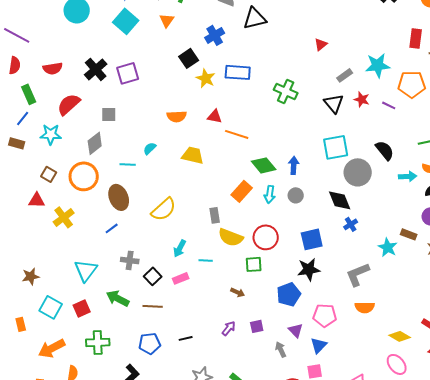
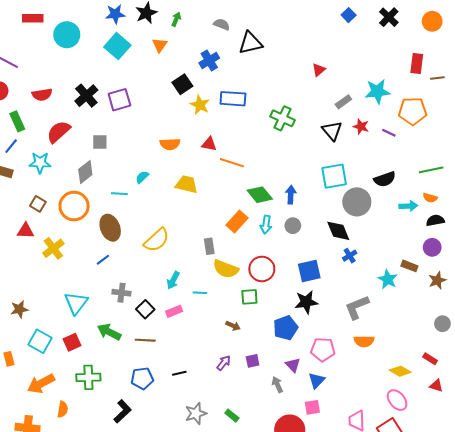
black semicircle: (385, 150) -> (385, 179), turned 110

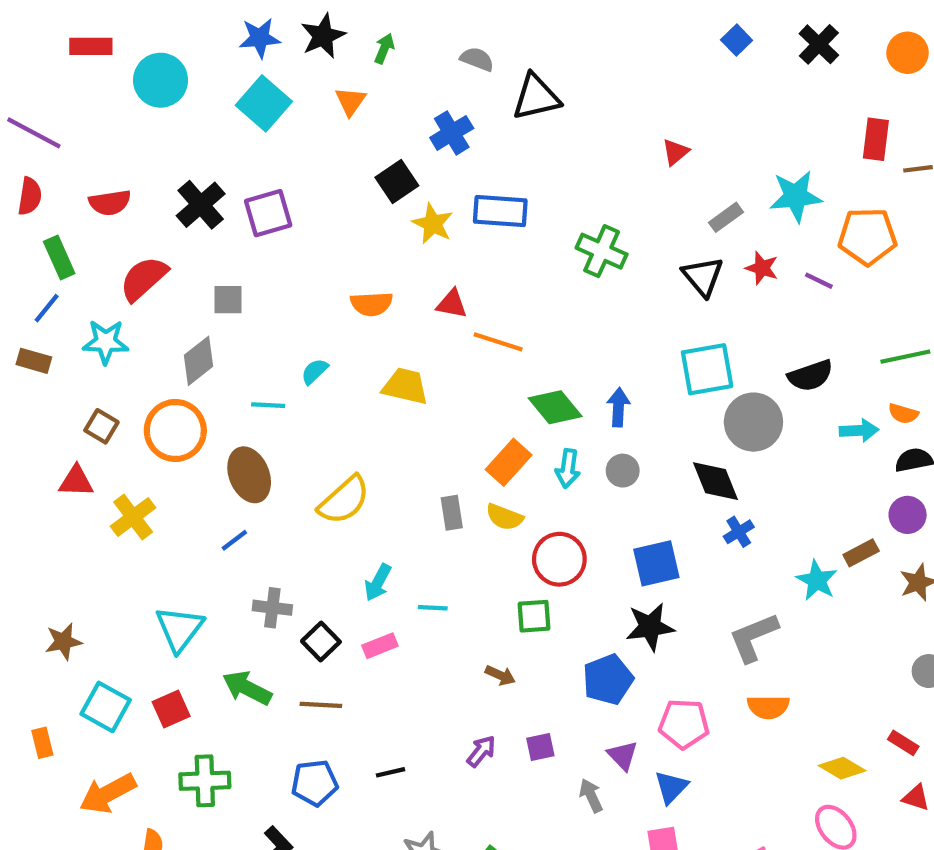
brown rectangle: (409, 266) -> (861, 553), turned -49
yellow semicircle: (226, 269) -> (504, 517), moved, size x0.7

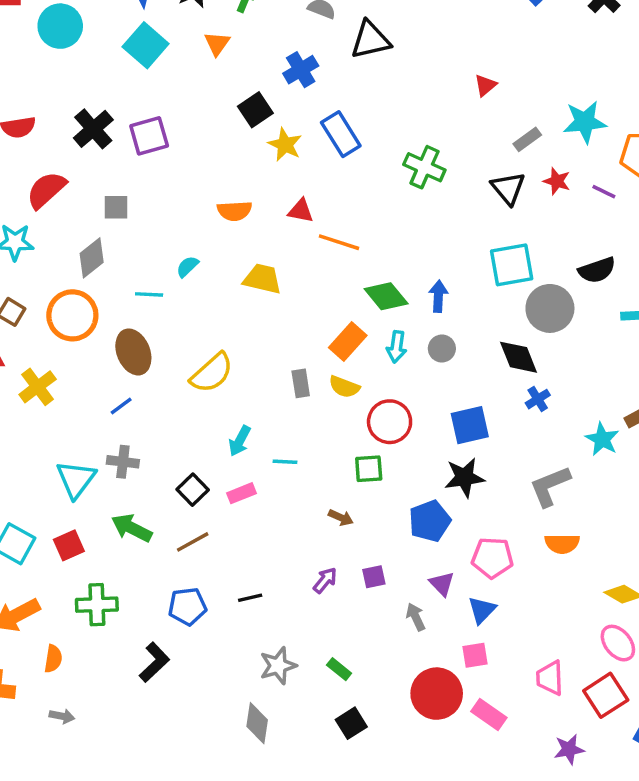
blue rectangle: (500, 211) -> (341, 134), turned 54
gray cross: (272, 608) -> (123, 462), moved
brown line: (321, 705) -> (193, 542), turned -32

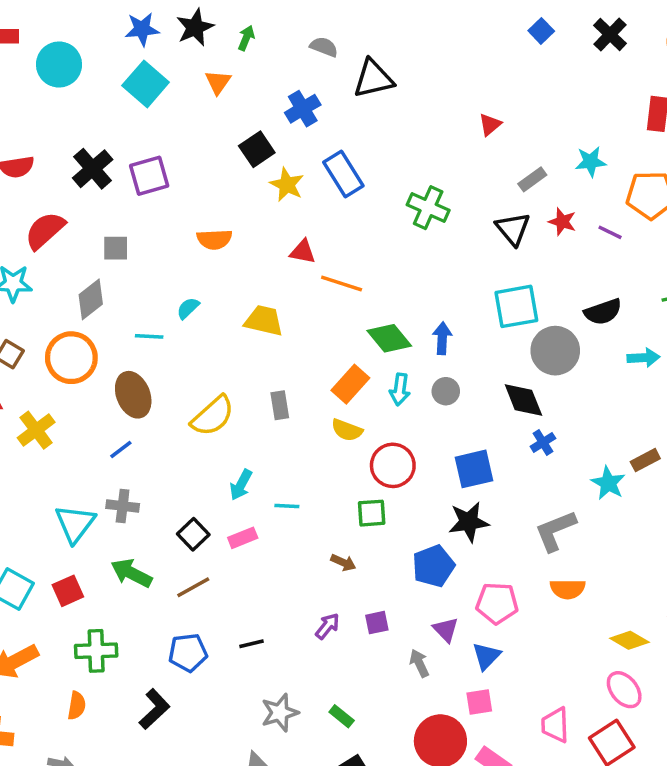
cyan star: (585, 122) -> (591, 162), size x0.7
orange semicircle: (234, 211) -> (214, 239), moved
gray rectangle: (301, 383) -> (280, 405), moved
orange semicircle: (53, 659) -> (77, 706), moved

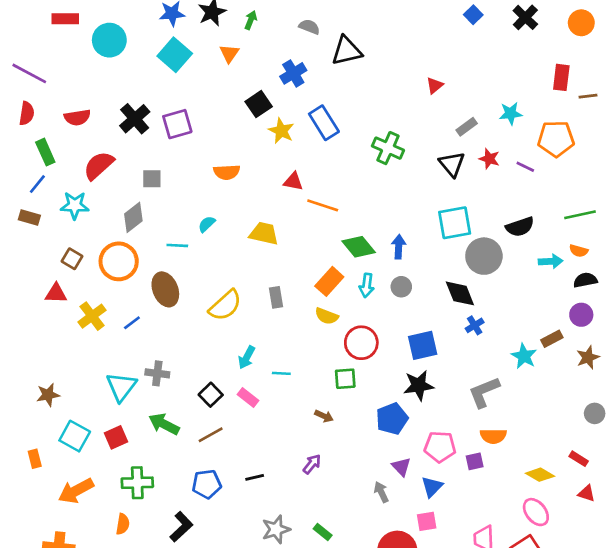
blue line: (121, 449) -> (132, 323), moved
pink rectangle: (243, 538) -> (248, 397), turned 60
purple square: (377, 623) -> (475, 461), moved

